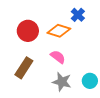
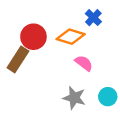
pink semicircle: (58, 57) -> (84, 63), moved
brown rectangle: (24, 68) -> (18, 59), moved

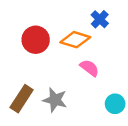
brown rectangle: (18, 59) -> (22, 99), moved
gray star: (74, 98) -> (55, 100), moved

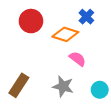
red circle: (36, 40) -> (31, 21), moved
gray star: (55, 100) -> (63, 86), moved

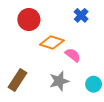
orange diamond: (65, 34) -> (52, 42), moved
gray star: (63, 86) -> (59, 81), turned -30

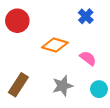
red circle: (29, 20) -> (17, 21), moved
pink semicircle: (73, 55) -> (88, 58), moved

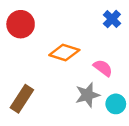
blue cross: (86, 16) -> (112, 19), moved
gray star: (63, 86) -> (87, 95), moved

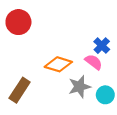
blue cross: (112, 19) -> (102, 46), moved
orange diamond: (64, 52) -> (58, 64), moved

